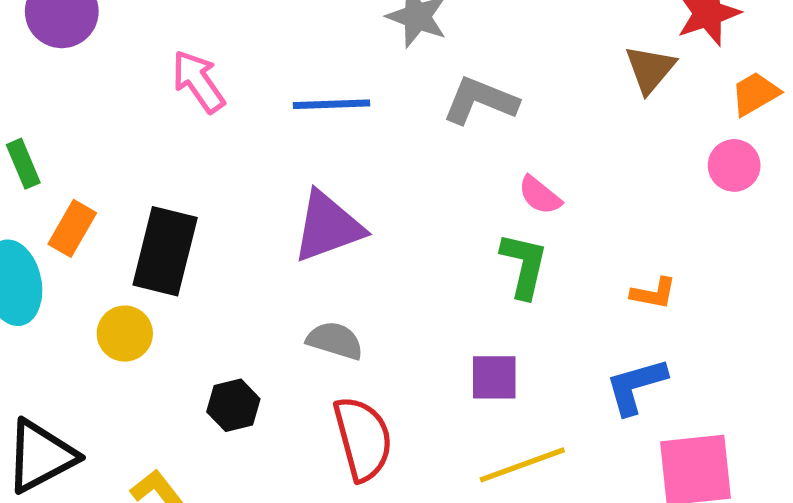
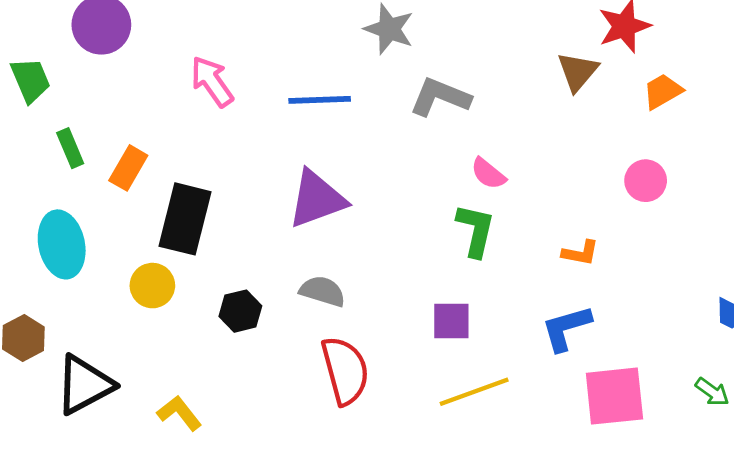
pink circle: (734, 165) -> (646, 181), moved
orange rectangle: (72, 228) -> (128, 168), moved
black hexagon: (233, 405) -> (240, 311), moved

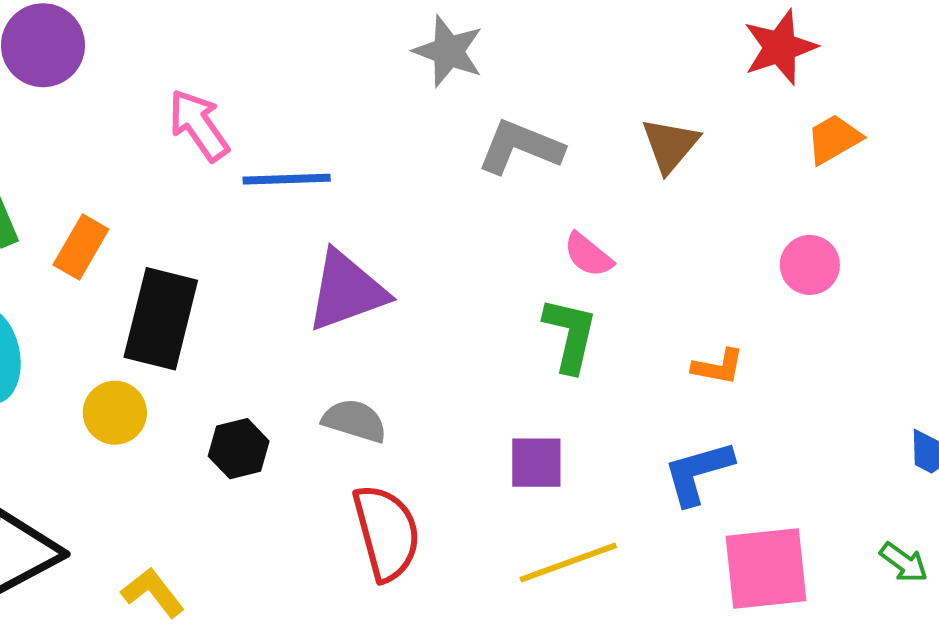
brown triangle: (578, 72) -> (670, 145), moved
blue line: (320, 100) -> (287, 179), moved

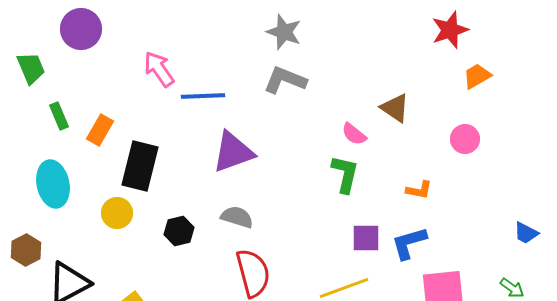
brown triangle: (670, 145) -> (395, 108), moved, turned -36
gray L-shape: (520, 147) -> (285, 80), moved
purple square: (536, 463) -> (366, 238), moved

